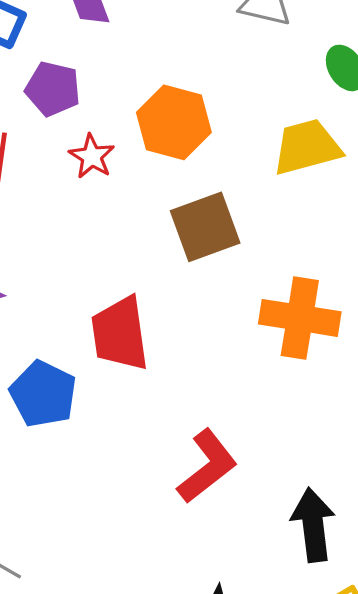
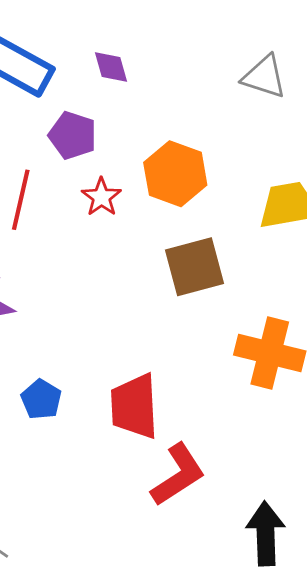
red trapezoid: (120, 334) -> (134, 406), moved
blue pentagon: (43, 394) -> (41, 399), size x0.7

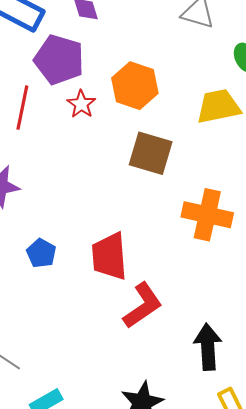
purple pentagon: (73, 135) -> (59, 60), size x1.4
brown square: (194, 267) -> (151, 153), turned 33

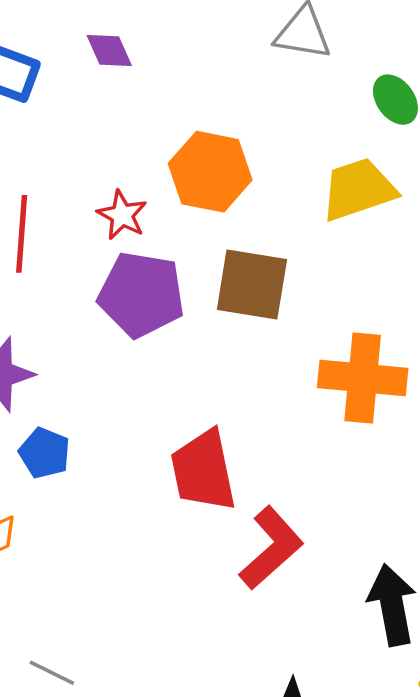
purple pentagon: (59, 60) -> (141, 294), moved
blue pentagon: (41, 253) -> (45, 453), moved

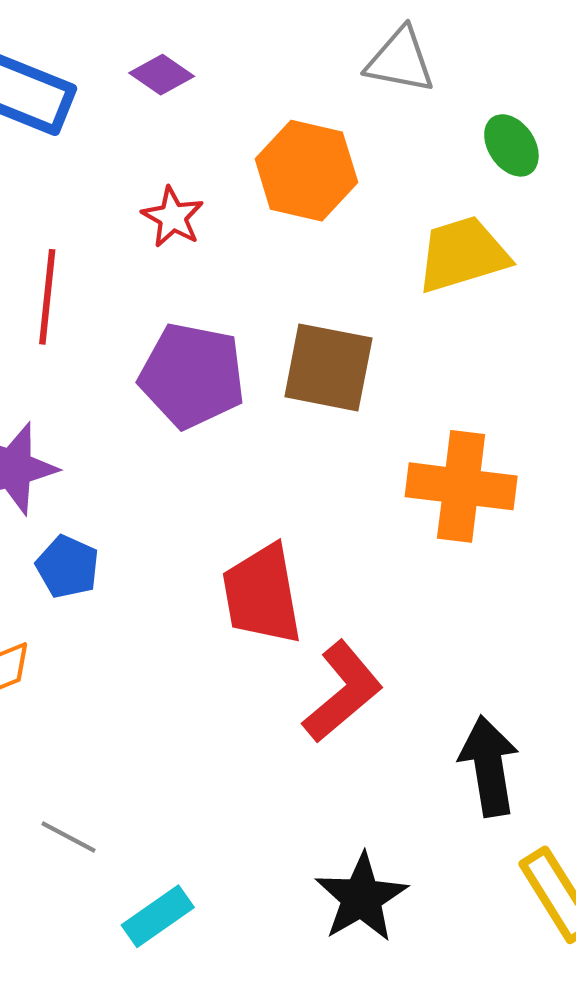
purple diamond: (109, 50) -> (162, 75), turned -33
orange hexagon: (210, 172) -> (306, 171), moved
red star: (122, 215) -> (173, 217), moved

